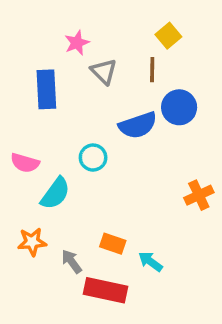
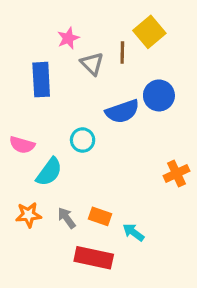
yellow square: (168, 36) -> (149, 32), size x1.4
brown line: (152, 70) -> (122, 53), moved
gray arrow: (72, 262) -> (67, 218), moved

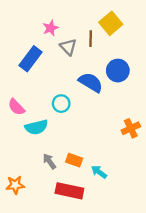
blue rectangle: (41, 80) -> (31, 59), turned 40
blue semicircle: (122, 111) -> (91, 82), turned -130
pink semicircle: (22, 145) -> (16, 107), turned 30
cyan semicircle: (49, 172) -> (36, 127), turned 40
orange star: (28, 215) -> (15, 185), moved

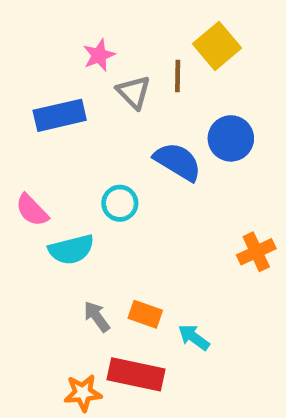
blue rectangle: (31, 59) -> (60, 115), turned 40
orange star: (15, 185) -> (83, 393), moved

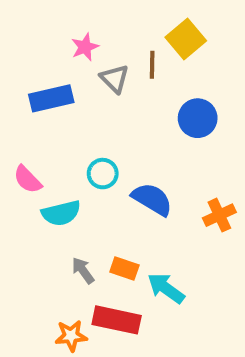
blue semicircle: (178, 162) -> (152, 199), moved
cyan arrow: (194, 337) -> (166, 288), size x1.4

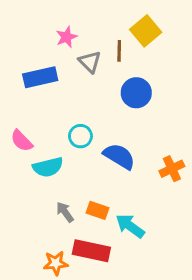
blue circle: (198, 118) -> (136, 93), moved

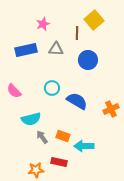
gray triangle: (90, 62) -> (56, 49), moved, turned -42
cyan semicircle: (48, 167) -> (31, 119), moved
cyan arrow: (130, 226) -> (84, 146), turned -36
red rectangle: (91, 251) -> (59, 162), size x0.7

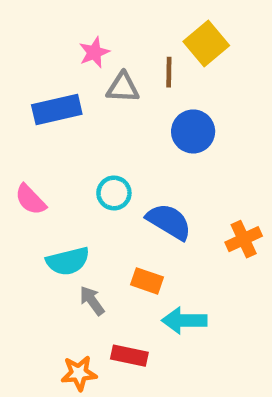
gray triangle: (56, 49) -> (123, 88), moved
orange rectangle: (63, 136) -> (147, 281), moved

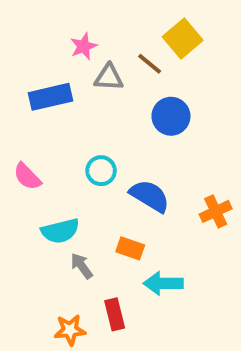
brown line: (169, 72) -> (150, 64), turned -52
red rectangle: (129, 356) -> (115, 314), turned 64

